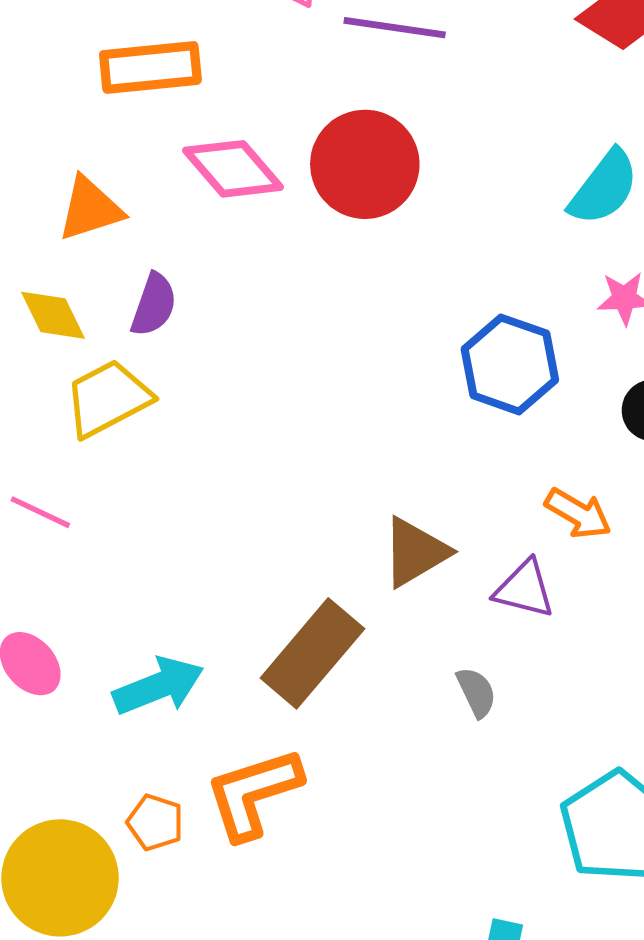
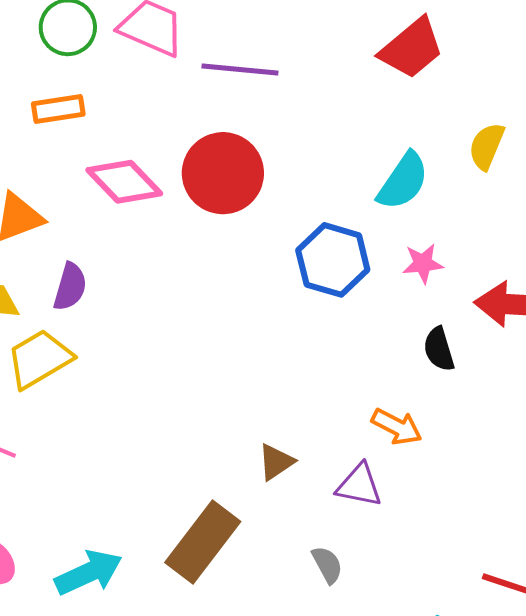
orange rectangle: (150, 67) -> (58, 109), size x0.7
blue hexagon: (510, 364) -> (333, 260), moved
brown triangle: (415, 552) -> (276, 462), size x0.7

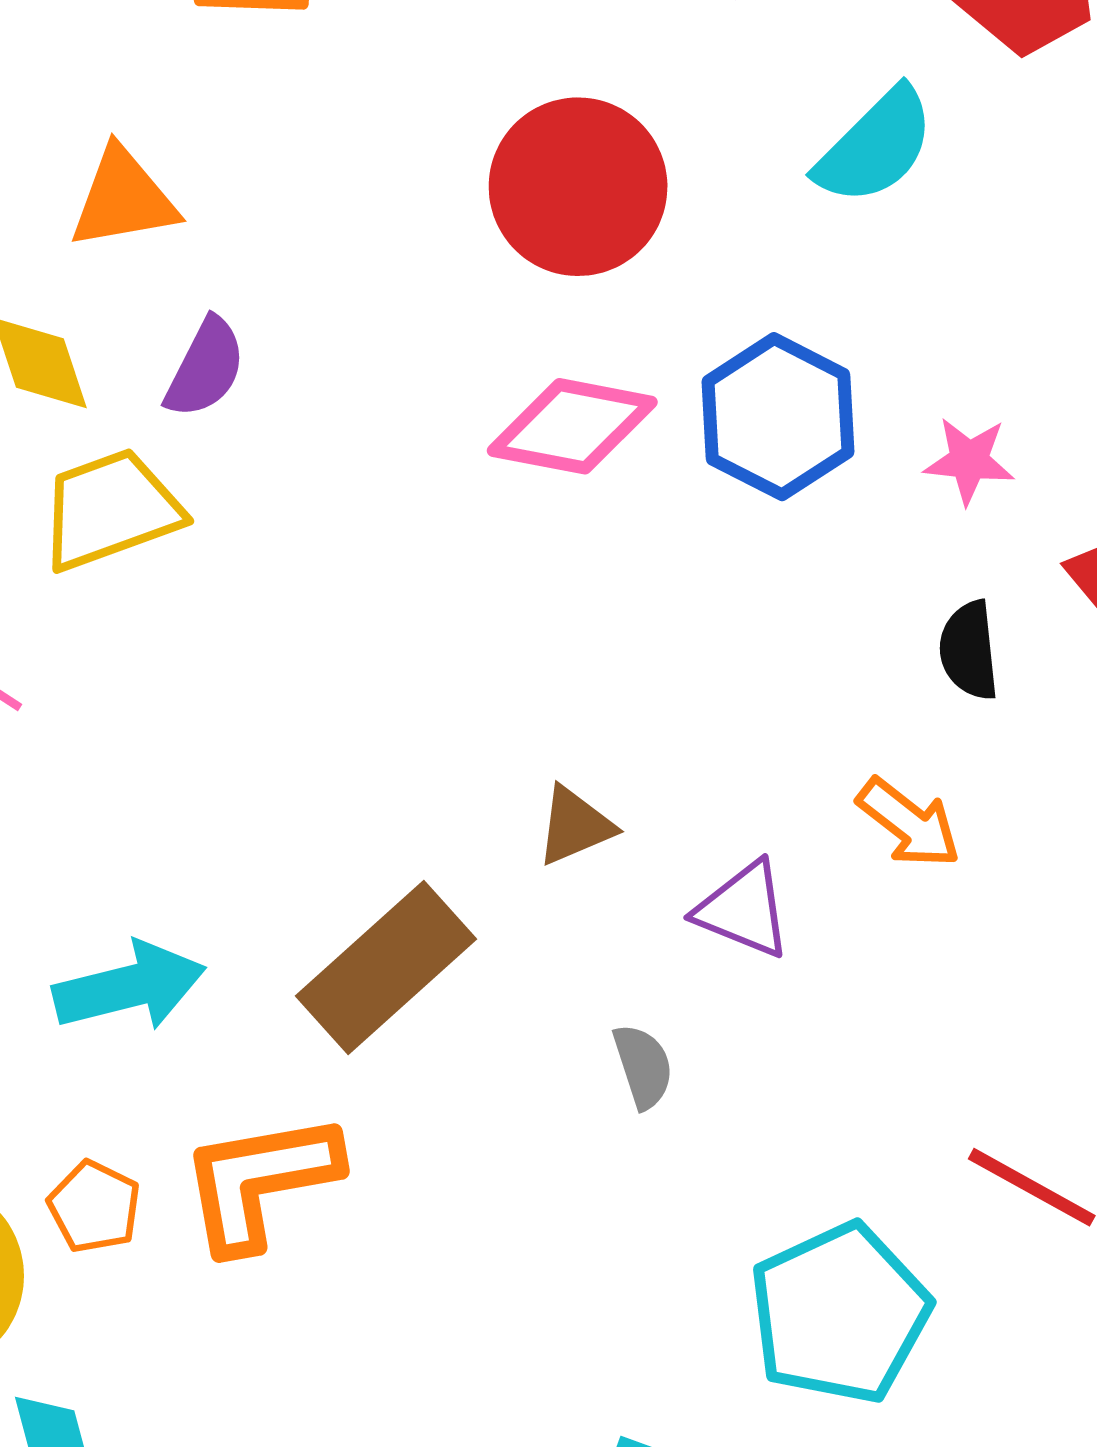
cyan semicircle: (403, 181) -> (875, 146), moved
pink diamond: (124, 182) -> (572, 426), moved, turned -46
orange arrow: (397, 427) -> (909, 823), moved

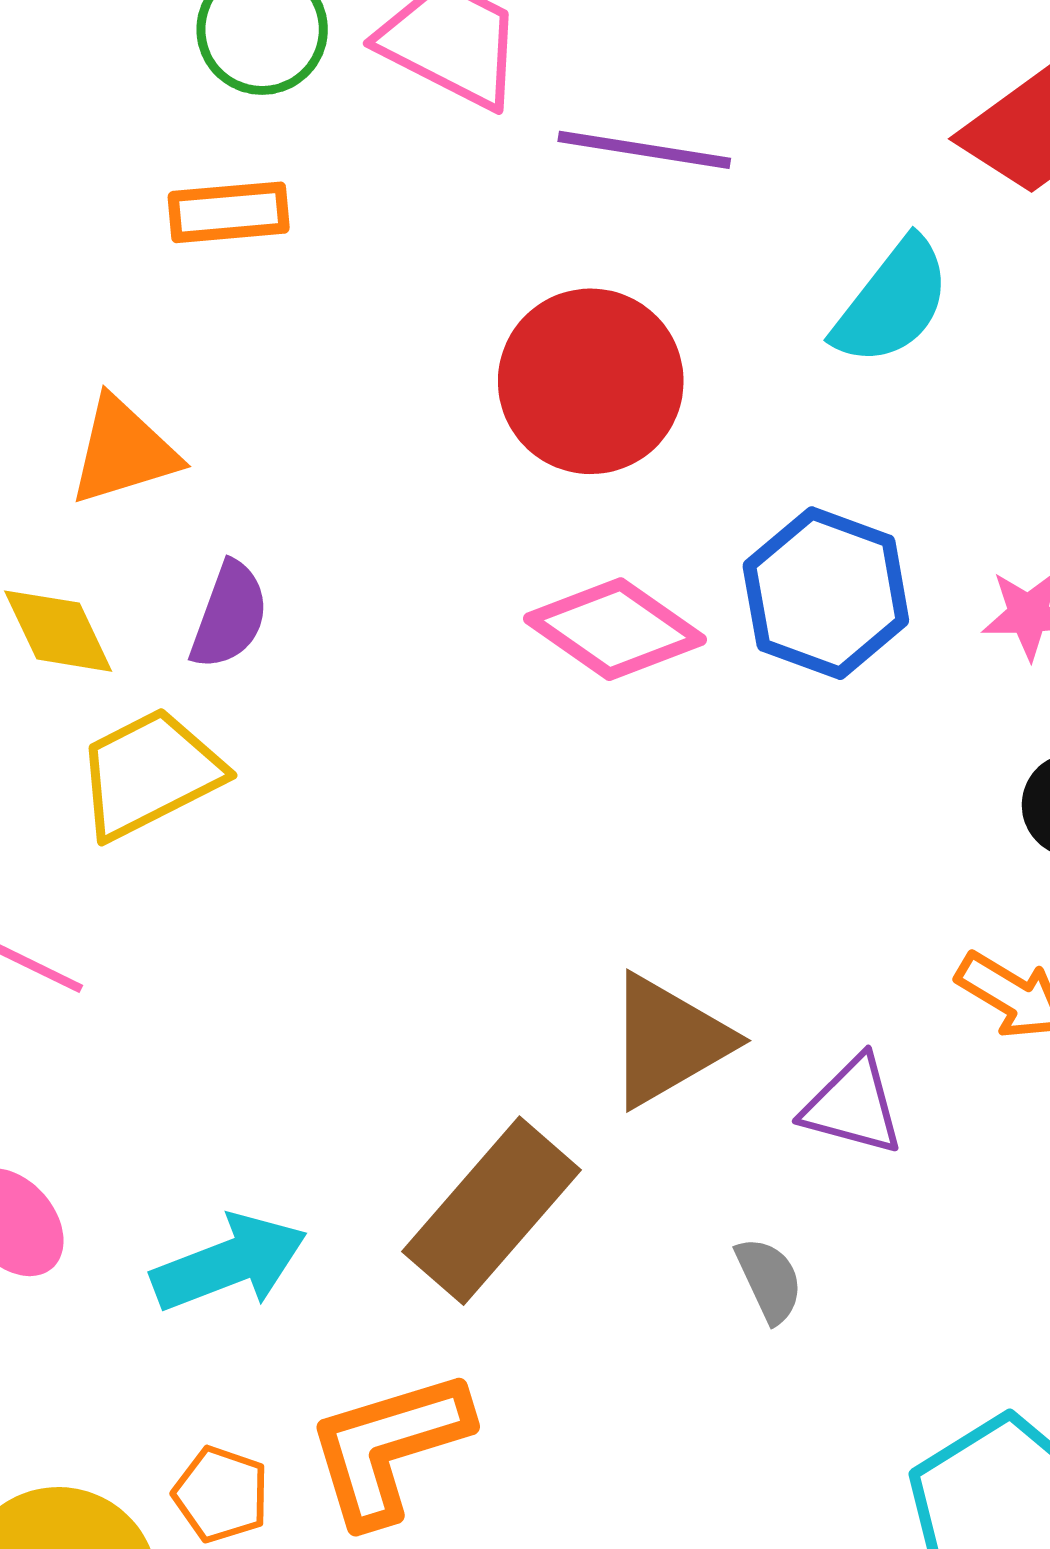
pink diamond: (572, 426) -> (615, 629), turned 31
brown triangle: (575, 826) -> (668, 1041), size x1.6

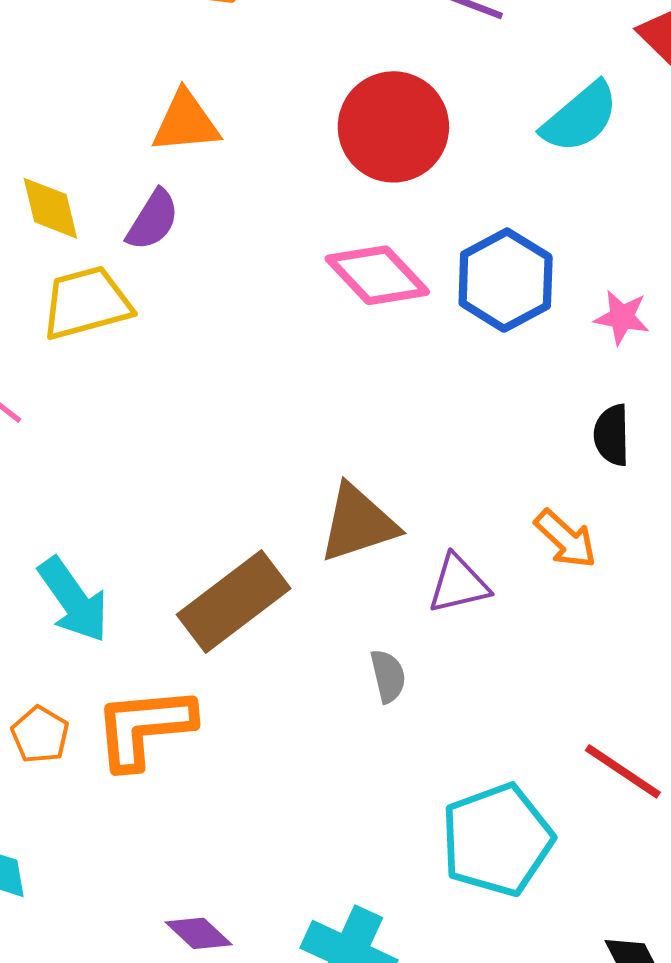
orange triangle: (123, 451) -> (186, 122), moved
purple triangle: (853, 1106) -> (458, 584), turned -40
cyan arrow: (229, 1263) -> (73, 600), turned 64

